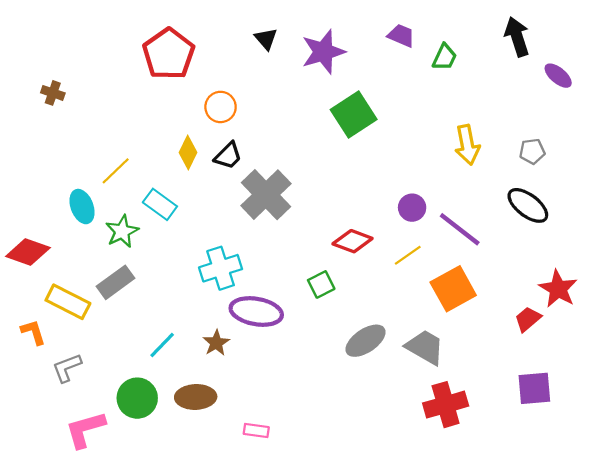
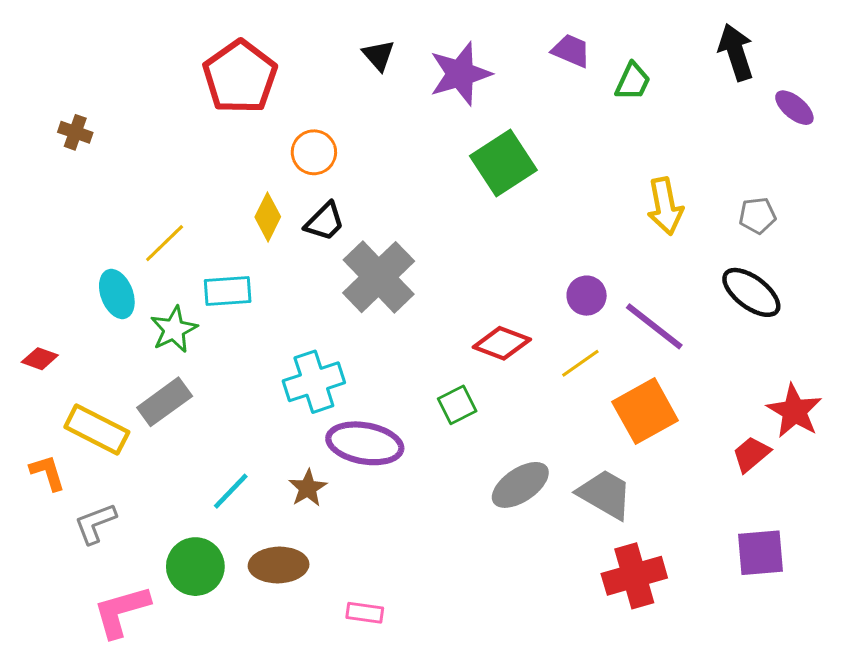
cyan rectangle: (160, 204) -> (228, 291), turned -40
red diamond: (28, 252) -> (40, 359), size x0.6

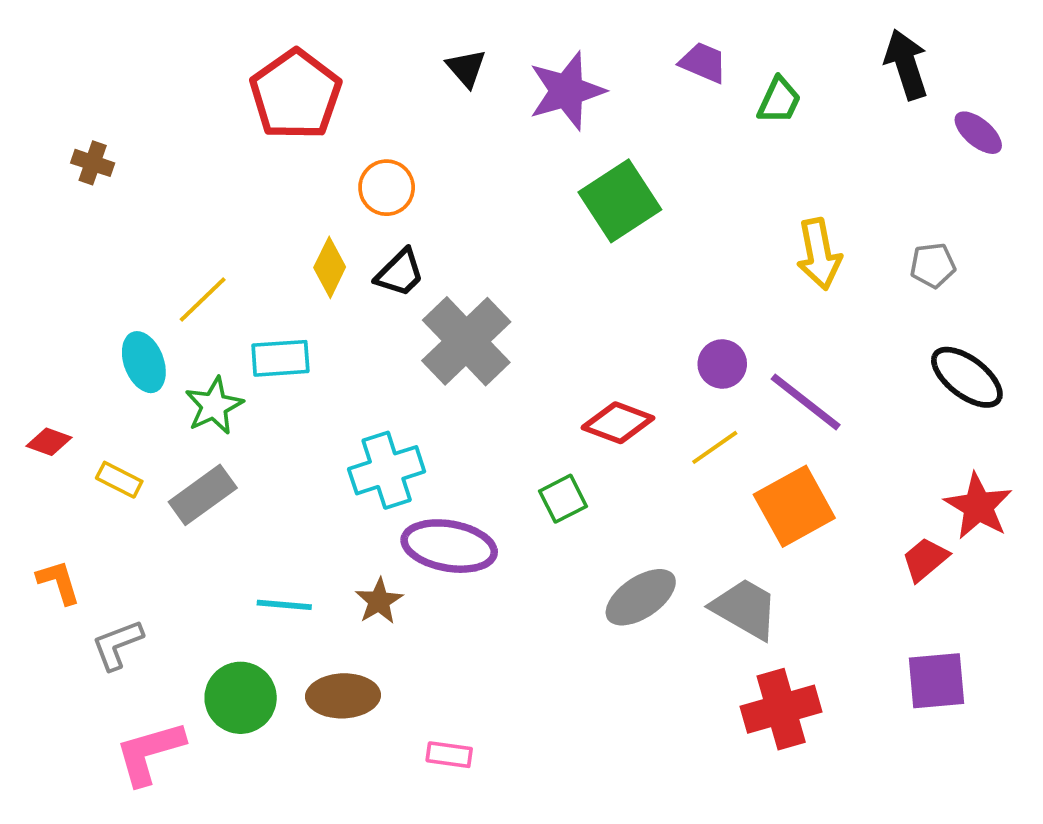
black ellipse: (751, 292) -> (967, 377), moved
yellow rectangle: (97, 430) -> (119, 480), moved, size x0.6
cyan line: (231, 491) -> (284, 605), turned 51

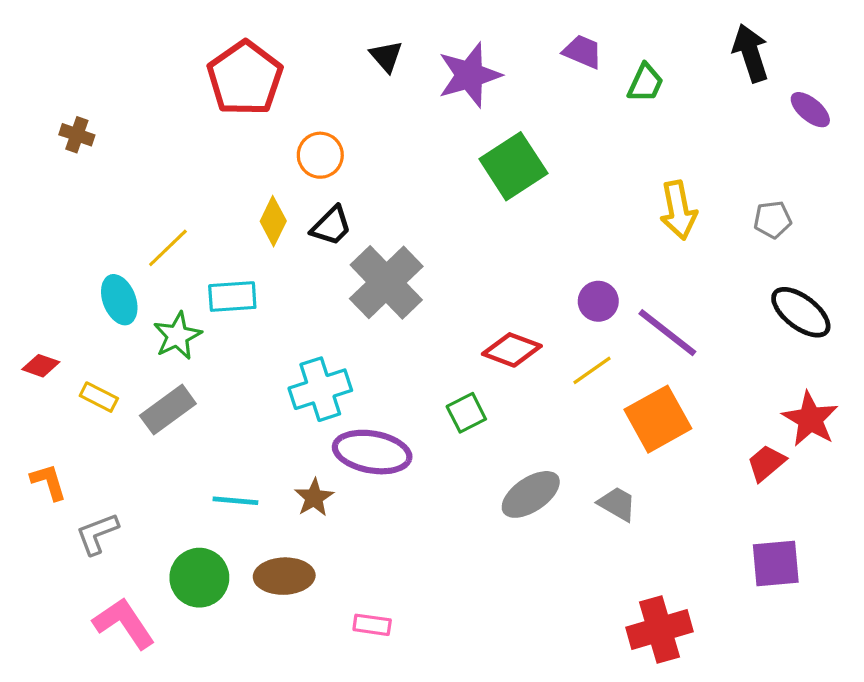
gray trapezoid: (745, 609) -> (617, 504), size x0.7
red cross: (781, 709) -> (660, 629), moved
pink L-shape: (150, 753) -> (124, 623), turned 72

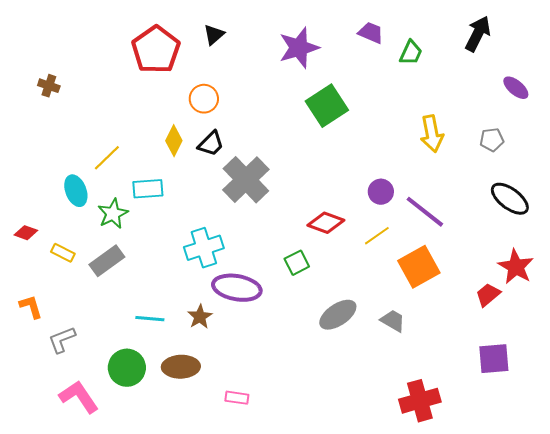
black arrow: (751, 53) -> (478, 34), turned 45
black triangle: (386, 56) -> (214, 35), moved, turned 30
purple ellipse: (810, 110) -> (516, 88), moved

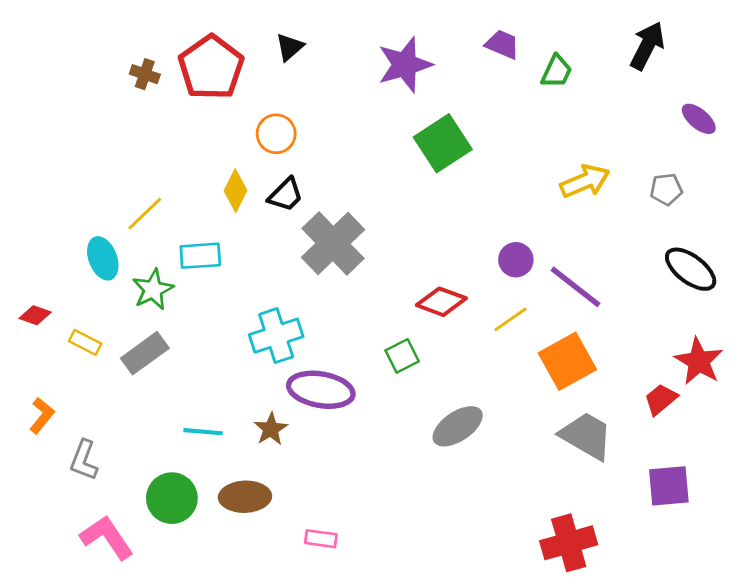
brown cross: (49, 86) -> (145, 74), moved
yellow arrow: (432, 134) -> (585, 181), turned -102
orange L-shape: (31, 307) -> (42, 415), turned 56
gray trapezoid: (393, 321) -> (586, 436), moved, size x1.6
gray L-shape: (62, 340) -> (84, 460), turned -48

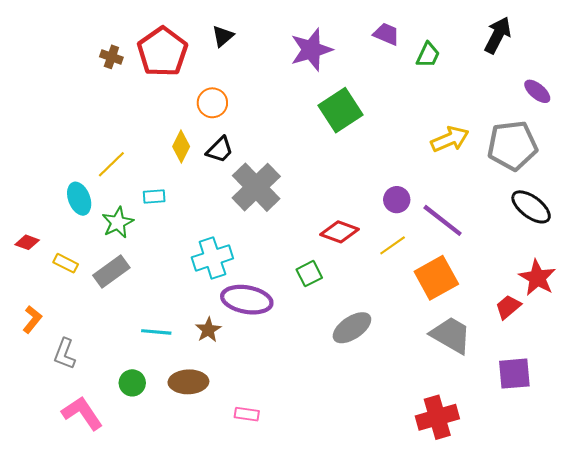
gray pentagon: (666, 189) -> (512, 145), size x2.0
cyan rectangle: (200, 256) -> (154, 197), size x0.7
green circle: (172, 498) -> (132, 383), size x0.7

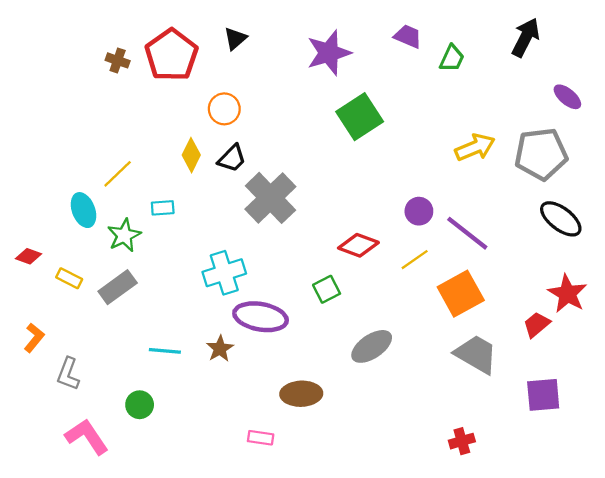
brown ellipse: (188, 382) -> (301, 394), moved
red cross: (437, 417) -> (462, 441), size x0.6

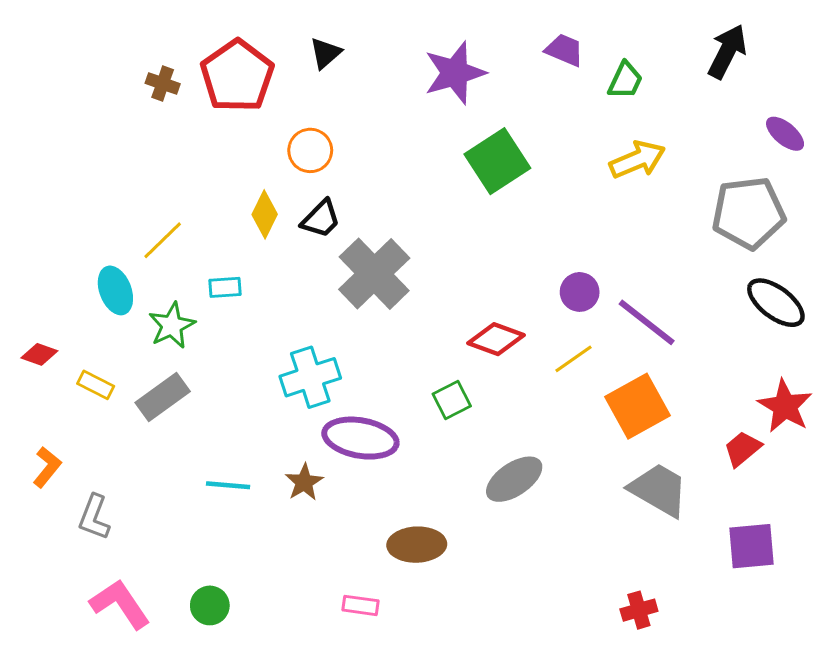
yellow arrow: (475, 147) -> (637, 160), moved
green circle: (140, 405) -> (210, 605), moved

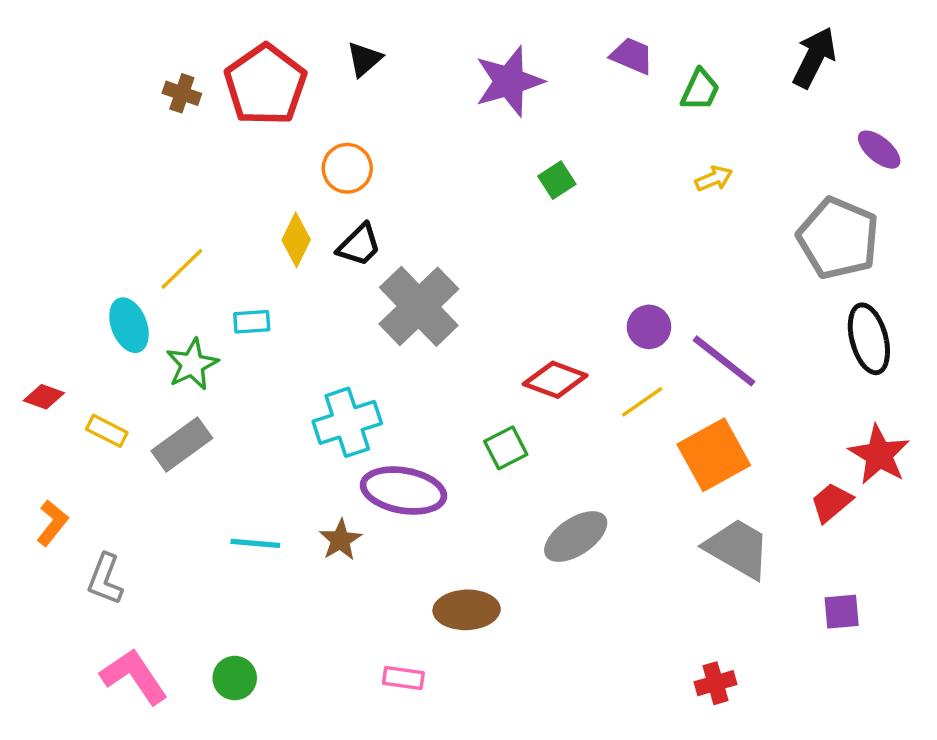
yellow arrow: (637, 160) -> (714, 179), size x0.6
green square: (497, 161) -> (557, 180), size x0.5
gray pentagon: (749, 213) -> (838, 238), turned 30
black ellipse: (776, 303) -> (869, 339), turned 38
purple square: (752, 546) -> (842, 612), size x0.7

